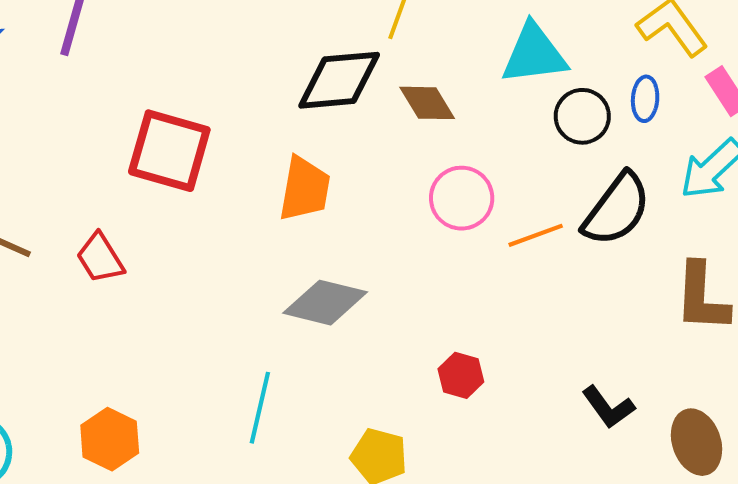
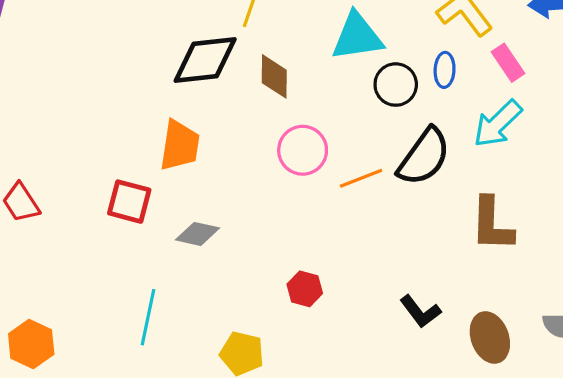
brown diamond: (427, 103) -> (274, 76), turned 33
red square: (169, 151) -> (129, 202), moved, size x0.7
gray diamond: (325, 303) -> (197, 234), size x0.7

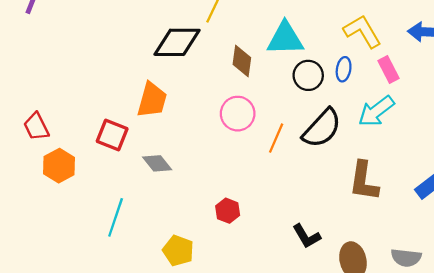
brown diamond: (274, 76) -> (242, 61), moved
orange line: (361, 178) -> (276, 138), turned -52
gray diamond: (197, 234) -> (157, 163), turned 32
orange hexagon: (31, 344) -> (59, 166), moved

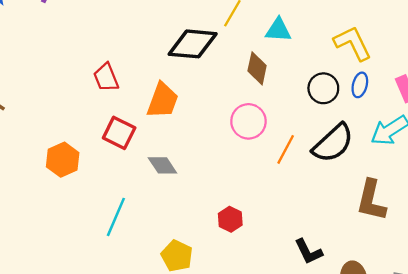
yellow L-shape: (362, 31) -> (353, 43), moved
cyan triangle: (285, 39) -> (278, 30), moved, size x0.7
red trapezoid: (36, 127) -> (106, 77), moved

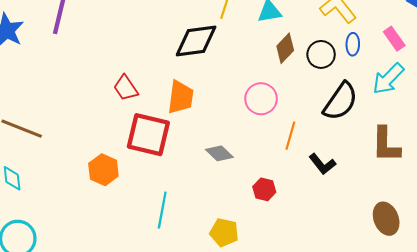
brown diamond: (257, 68) -> (285, 48), moved, turned 44
red square: (119, 133) -> (148, 135), size x1.5
orange line: (286, 149) -> (290, 136), moved
gray diamond: (163, 165) -> (219, 153), moved
black L-shape: (308, 252) -> (322, 164), moved

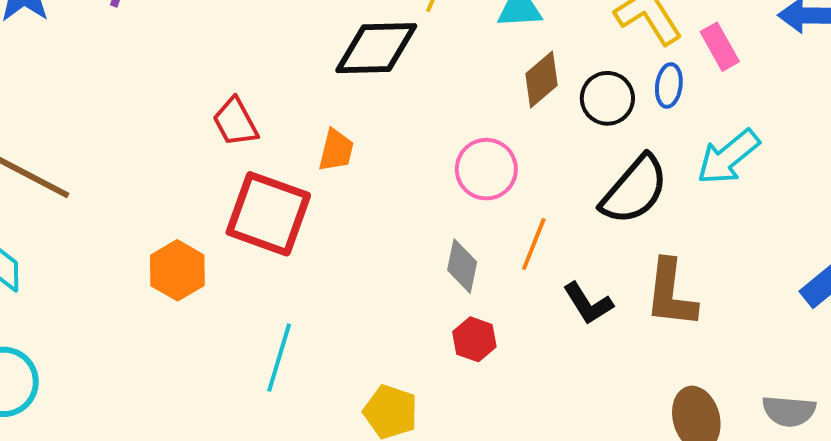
pink rectangle: (394, 39) -> (720, 47), moved
orange trapezoid: (181, 97) -> (336, 150), size x0.7
brown L-shape: (386, 145) -> (671, 294), moved
gray diamond: (219, 153) -> (462, 266), moved, turned 52

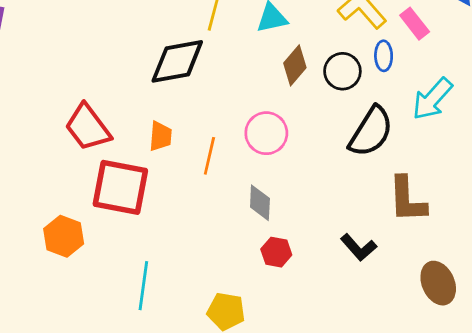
red trapezoid: (235, 122) -> (88, 127), size x1.4
orange line: (534, 244) -> (209, 156), moved
black L-shape: (588, 303) -> (359, 247), moved

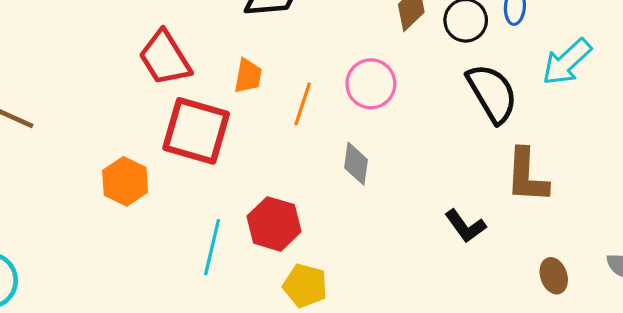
black semicircle: (371, 132) -> (492, 93), turned -68
red hexagon: (276, 252) -> (274, 224), moved, size x1.5
brown ellipse: (438, 283) -> (554, 276), size x0.7

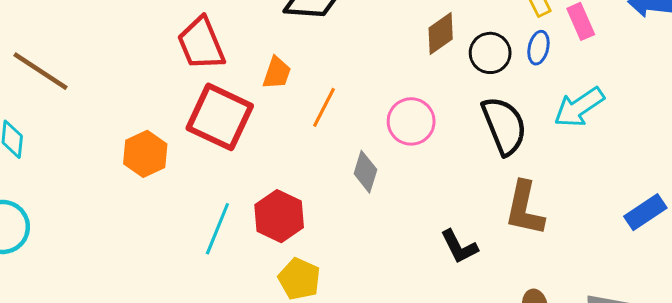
pink circle: (371, 84) -> (411, 121), moved

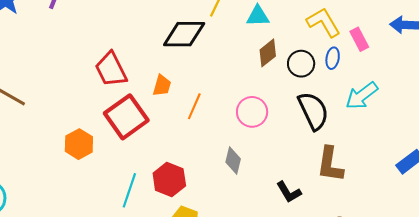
red square: (220, 117) -> (126, 117), turned 33
gray diamond: (365, 172) -> (233, 161), moved

